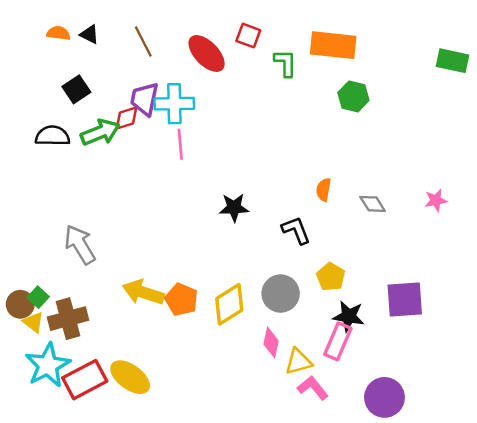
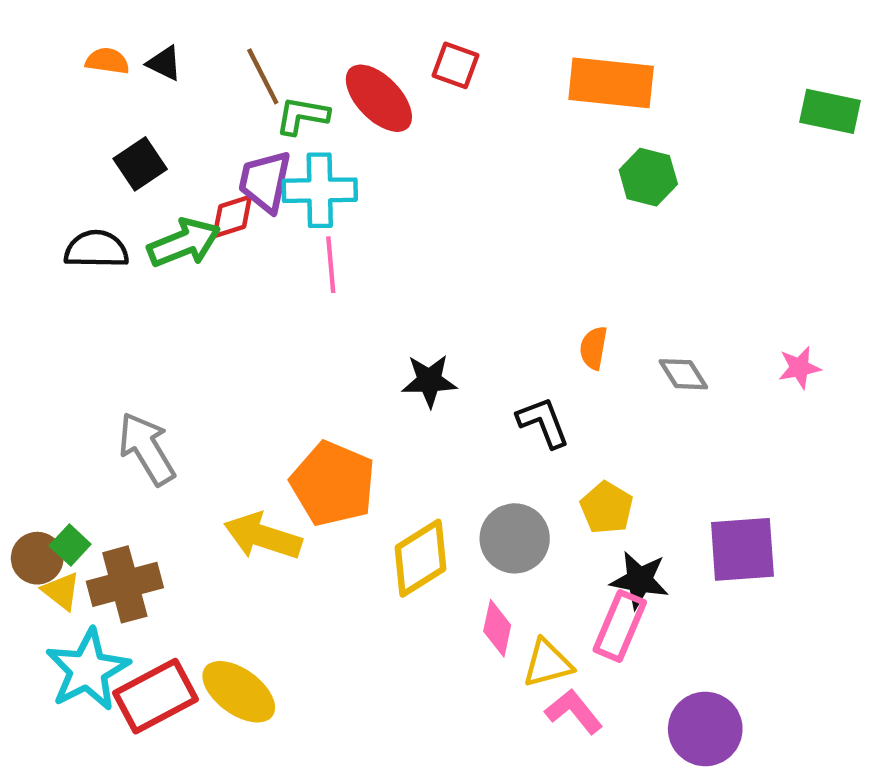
green L-shape: (285, 63) -> (302, 116), moved, turned -80
orange pentagon: (181, 300) -> (333, 484), moved, size x1.4

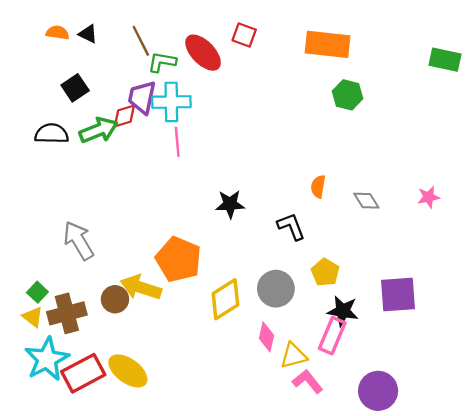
brown circle: (37, 558) -> (115, 299), moved

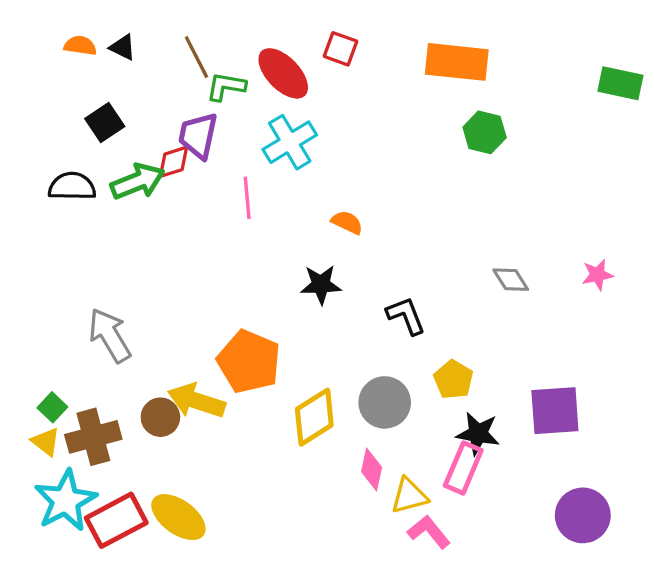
cyan cross: (171, 102) -> (290, 142), moved, turned -30
orange semicircle: (318, 186) -> (347, 222), moved, turned 105
purple circle: (378, 391) -> (583, 515), moved

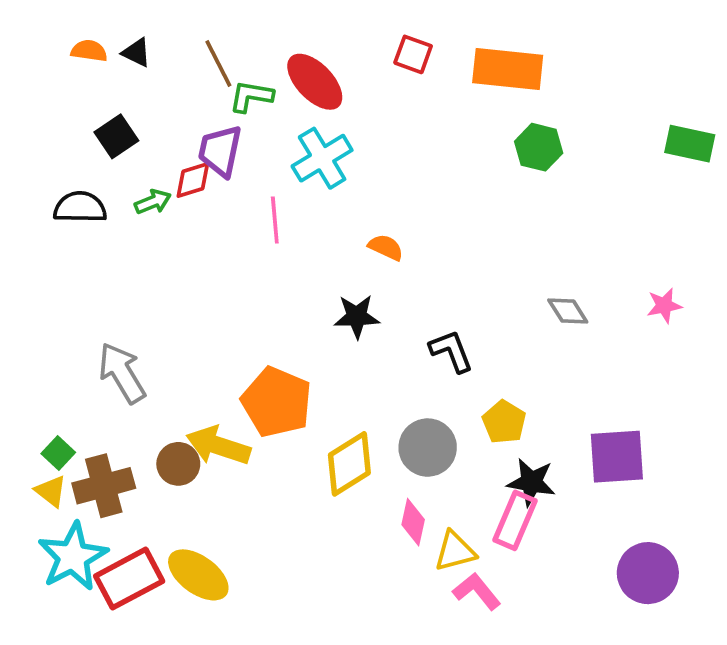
red square: (340, 49) -> (413, 54), moved
green rectangle: (620, 83) -> (690, 144), moved
green arrow: (138, 181) -> (153, 202), size x0.6

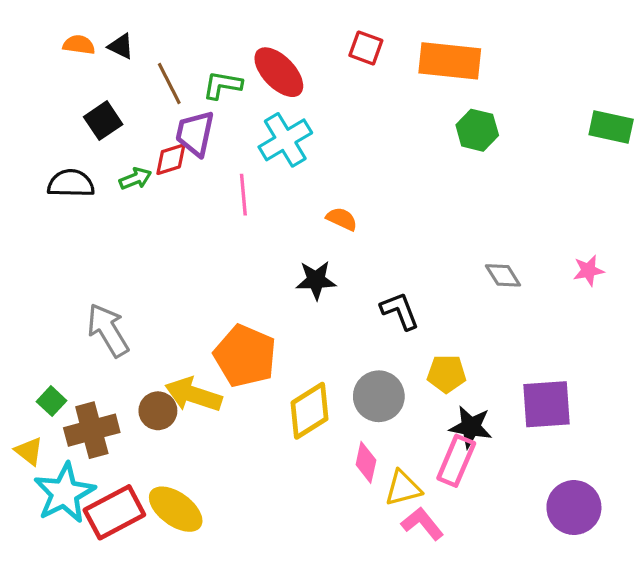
brown line: (218, 64) -> (169, 83), moved
yellow pentagon: (504, 422) -> (447, 374), turned -30
yellow triangle: (51, 491) -> (29, 451), moved

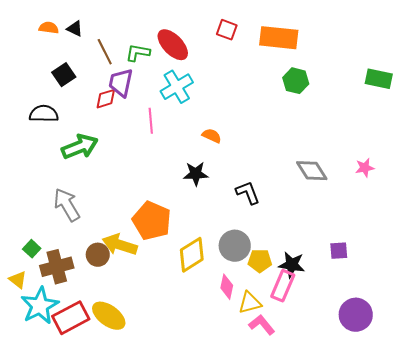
green arrow: (135, 179) -> (80, 147), moved, size x1.8
gray diamond: (503, 275) -> (312, 171), size x1.4
yellow pentagon: (447, 374) -> (260, 261), moved
purple square: (547, 404) -> (339, 251), size x0.6

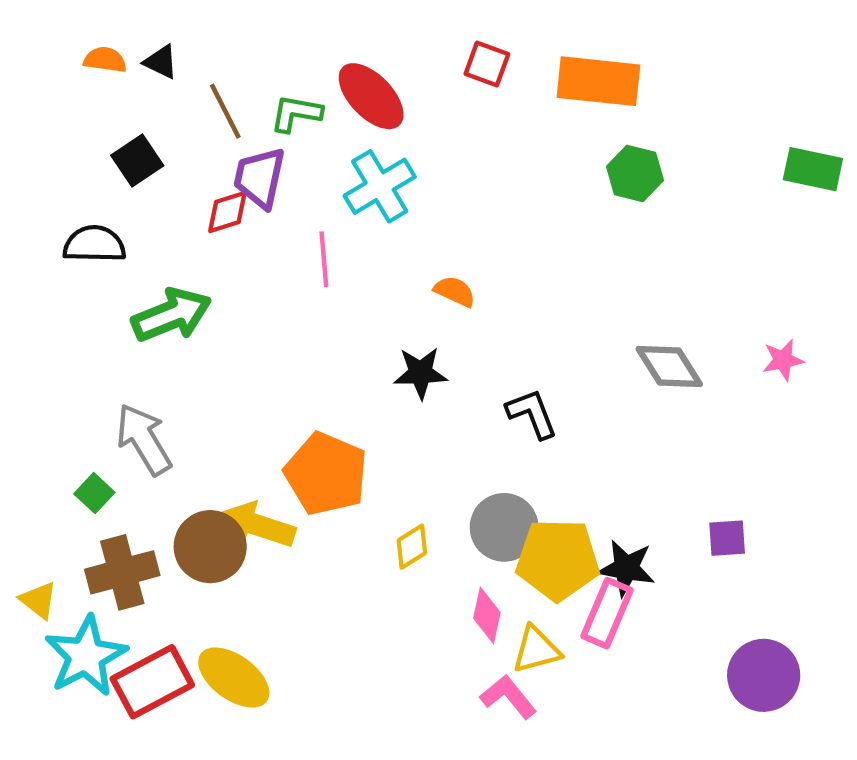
green square: (32, 249) -> (94, 493), moved
brown circle: (98, 255) -> (210, 547), size x1.4
yellow diamond: (192, 255) -> (412, 547), size x0.6
yellow pentagon: (260, 261) -> (558, 560), size x1.6
pink L-shape: (262, 325) -> (508, 697), moved

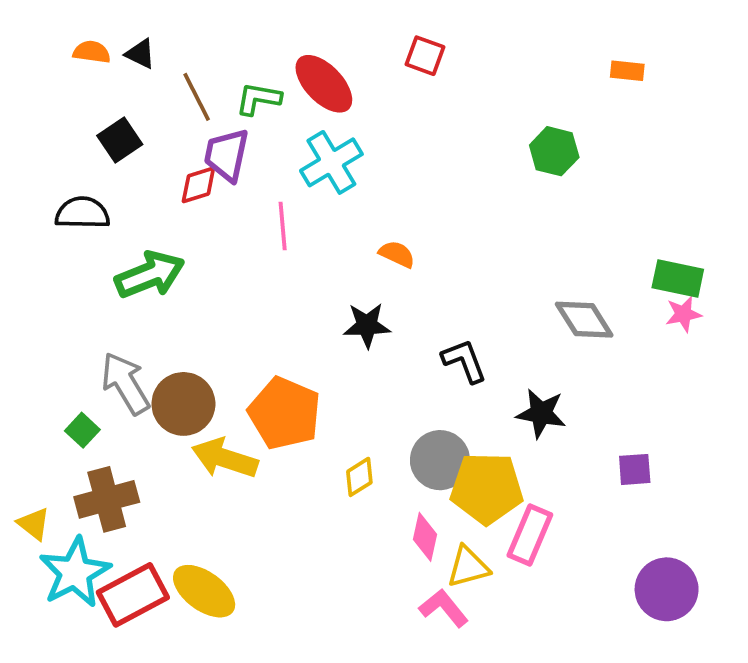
orange rectangle: (598, 81) -> (627, 71), moved, size x0.5
green rectangle: (813, 169) -> (678, 278), moved
brown circle: (210, 547) -> (183, 404), moved
black star: (626, 568) -> (541, 413), moved

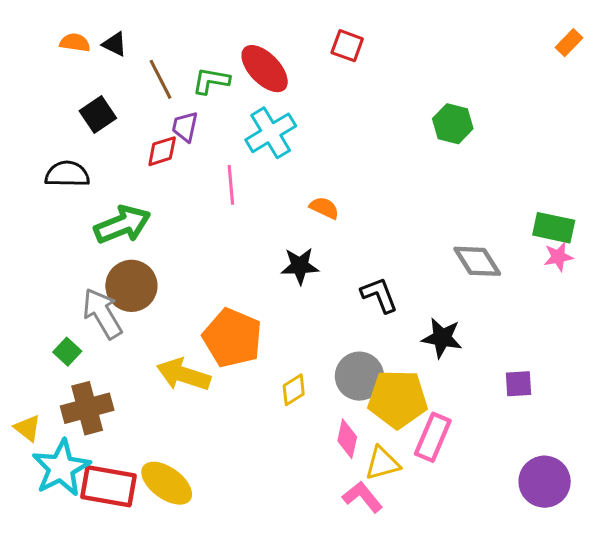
orange rectangle: (627, 71) -> (569, 43), moved, turned -52
purple trapezoid: (227, 155) -> (185, 127), size x0.7
brown circle: (183, 404) -> (131, 286), moved
red rectangle: (133, 595) -> (109, 486), turned 38

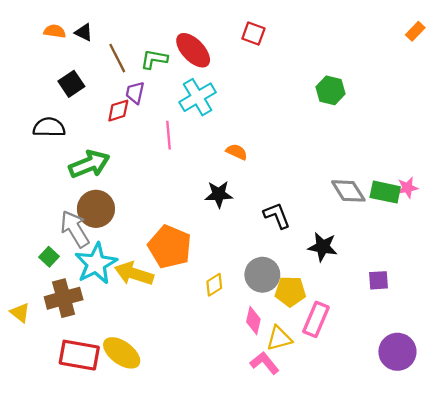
green rectangle: (554, 228) -> (385, 192), moved
yellow pentagon: (398, 399) -> (290, 291), size x0.7
cyan star: (61, 468) -> (96, 264), moved

